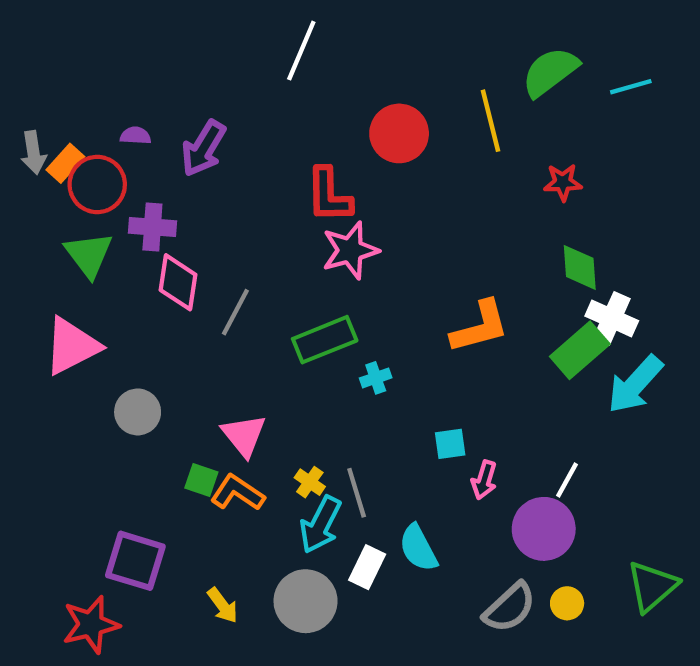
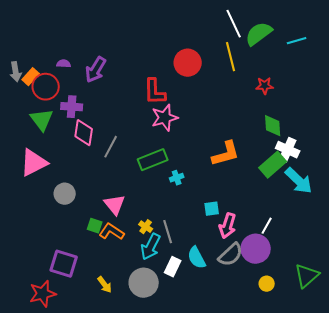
white line: (301, 51) -> (234, 24), moved, turned -48
cyan arrow: (635, 384) -> (299, 181), turned -88
pink arrow: (484, 480) -> (228, 226), size x1.4
gray semicircle: (510, 608) -> (231, 255), moved

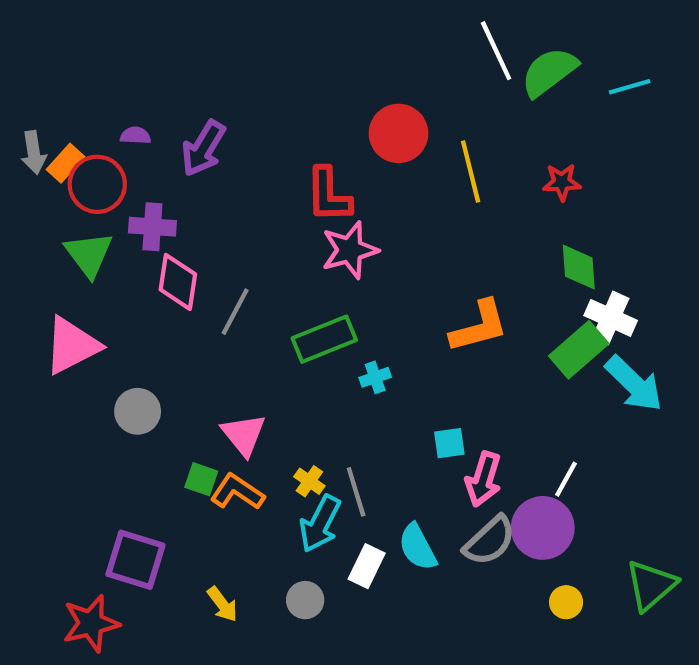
yellow line: (231, 57) -> (471, 172), moved
gray circle: (144, 283) -> (305, 600), size x0.6

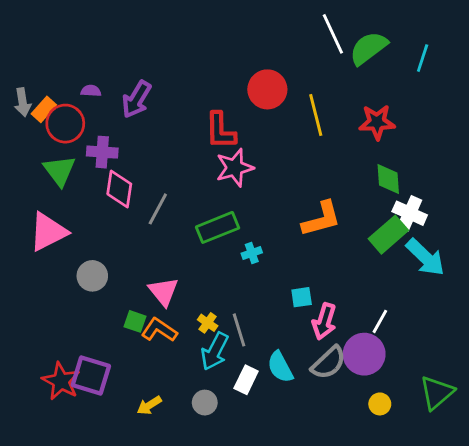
cyan line: (630, 87) -> (423, 58), turned -56
red star: (562, 182) -> (377, 122), size x1.4
yellow arrow: (222, 604) -> (149, 405), turned 95
red star: (91, 623) -> (61, 381), moved, turned -30

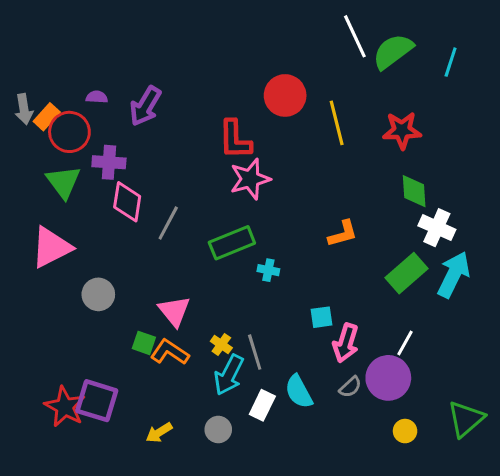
orange L-shape: (321, 219) -> (343, 234), size x0.7
green rectangle: (388, 235) -> (407, 273), moved
cyan cross: (252, 253) -> (268, 270), turned 30
cyan arrow: (425, 257) -> (454, 275), turned -108
gray semicircle: (329, 363) -> (350, 387), size x0.6

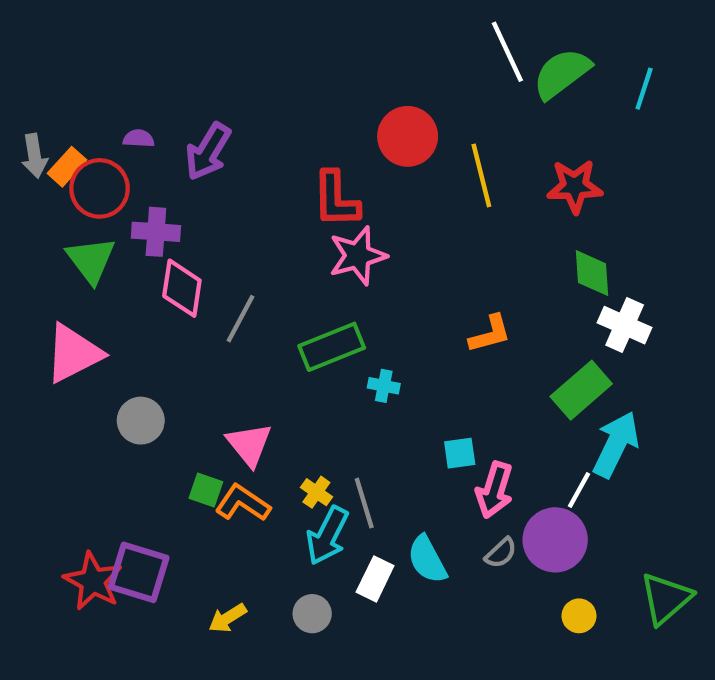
cyan arrow: (454, 275) -> (616, 444), moved

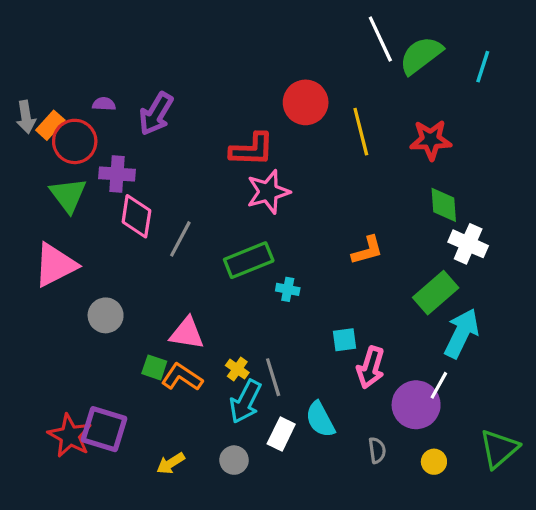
red L-shape: (336, 199) -> (252, 150), turned -87
pink triangle: (249, 444) -> (187, 333), turned -42
white line: (579, 490) -> (439, 385), moved
gray semicircle: (501, 553) -> (377, 450), moved, turned -55

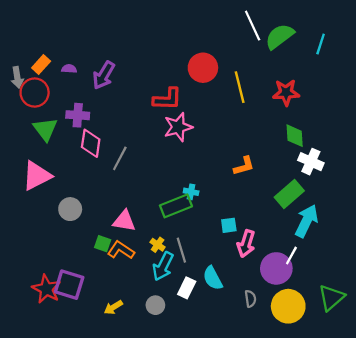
orange rectangle: (50, 125) -> (41, 64), moved
red circle: (75, 141) -> (35, 93), moved
green rectangle: (249, 260) -> (176, 206), moved
yellow circle: (434, 462) -> (288, 306), size x2.0

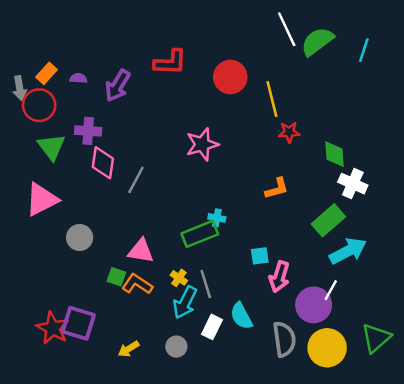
red star: (286, 93) -> (289, 132), moved, size x0.7
red L-shape: (167, 99) -> (170, 62), moved
cyan arrow: (307, 221) -> (348, 251), turned 36
gray semicircle: (250, 299) -> (284, 339), size x1.8

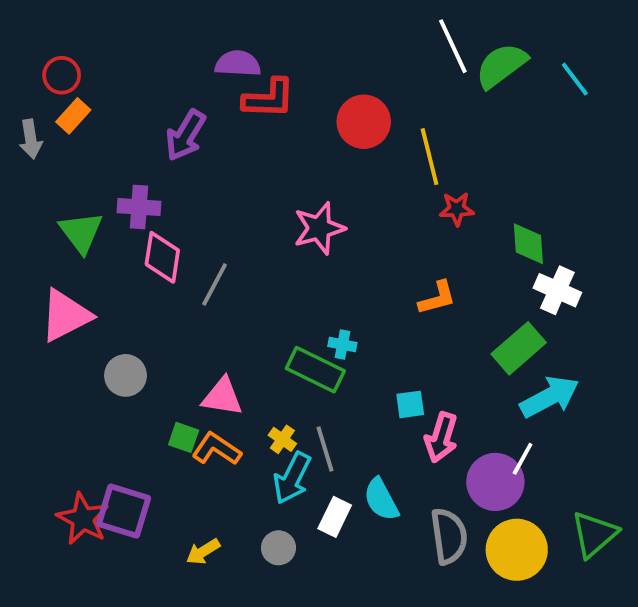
cyan line: (364, 50) -> (575, 79), turned -55
purple semicircle: (78, 78) -> (238, 64), moved, size x1.6
red circle: (39, 105) -> (62, 75), moved, size x0.7
green rectangle: (200, 234) -> (315, 370), turned 48

